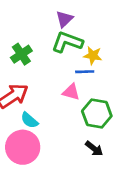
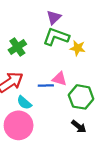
blue line: (85, 72) -> (46, 86), moved

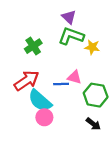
purple triangle: (54, 17) -> (69, 17), turned -32
cyan semicircle: (24, 103) -> (40, 101), size x1.6
pink circle: (19, 125) -> (44, 117), moved, size x0.6

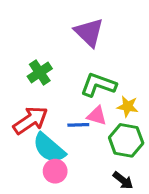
purple triangle: (69, 17) -> (89, 32), size x1.5
green L-shape: (71, 36) -> (98, 85), moved
yellow star: (92, 47) -> (128, 106), moved

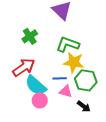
yellow star: (128, 106) -> (74, 62), moved, size x1.5
pink triangle: (97, 116) -> (66, 91), moved
blue line: (78, 125) -> (60, 78), moved

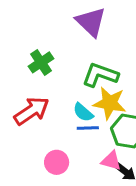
cyan semicircle: (36, 85) -> (83, 112), moved, size x0.6
pink triangle: (66, 91) -> (111, 161), moved

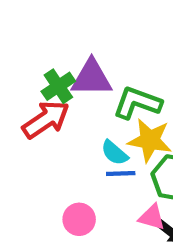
purple triangle: (91, 22) -> (92, 78), moved, turned -44
red arrow: (32, 111) -> (46, 119), moved

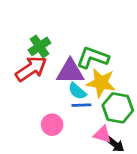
purple triangle: (92, 78) -> (70, 72), moved
pink circle: (79, 219) -> (52, 125), moved

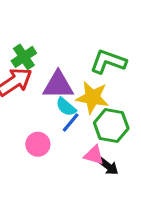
green L-shape: (93, 58) -> (108, 62), moved
blue line: (81, 105) -> (71, 122), turned -48

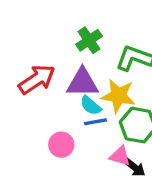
green cross: (24, 57) -> (89, 40), moved
blue line: (71, 122) -> (96, 122), turned 40

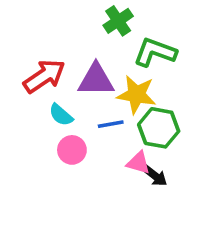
green cross: (89, 40) -> (118, 21), moved
cyan semicircle: (91, 105) -> (61, 115), moved

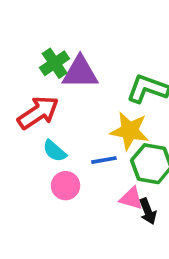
green cross: (118, 21) -> (55, 63), moved
purple triangle: (96, 80) -> (80, 72), moved
black arrow: (155, 176) -> (148, 211), turned 30

